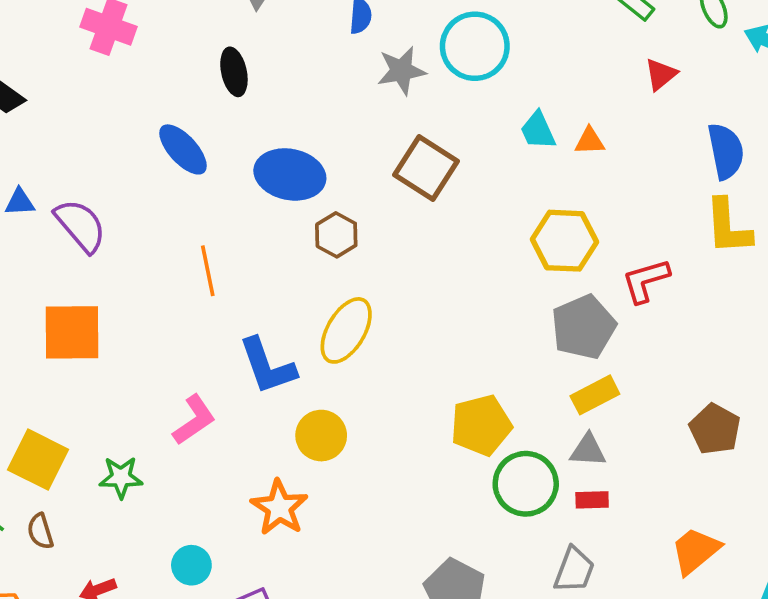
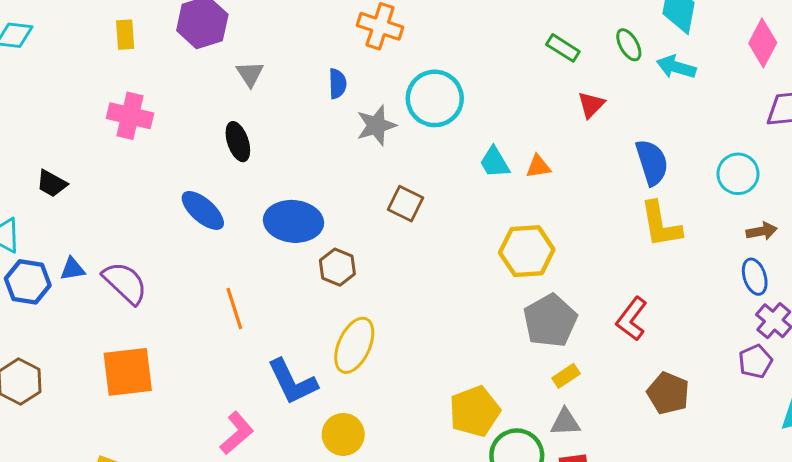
brown square: (426, 168) -> (405, 204), size x0.7
red L-shape: (646, 281) -> (632, 319), moved, turned -30
yellow rectangle: (595, 395) -> (566, 376), size x0.7

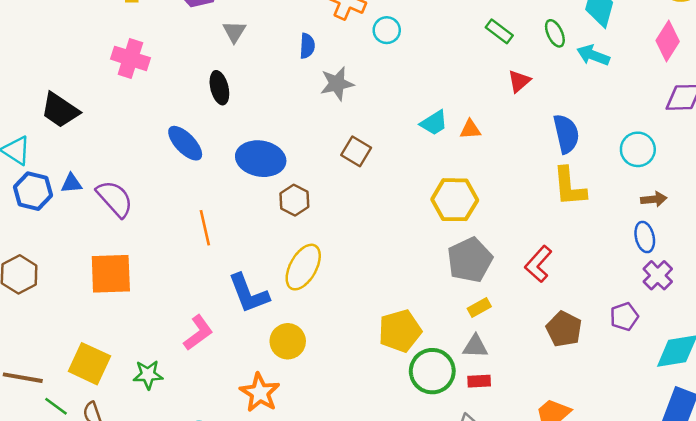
cyan circle: (435, 98) -> (387, 30), moved, size x0.6
cyan trapezoid: (495, 162) -> (434, 123), turned -96
black trapezoid: (52, 184) -> (60, 110), size x1.5
purple pentagon: (755, 361) -> (624, 317), moved

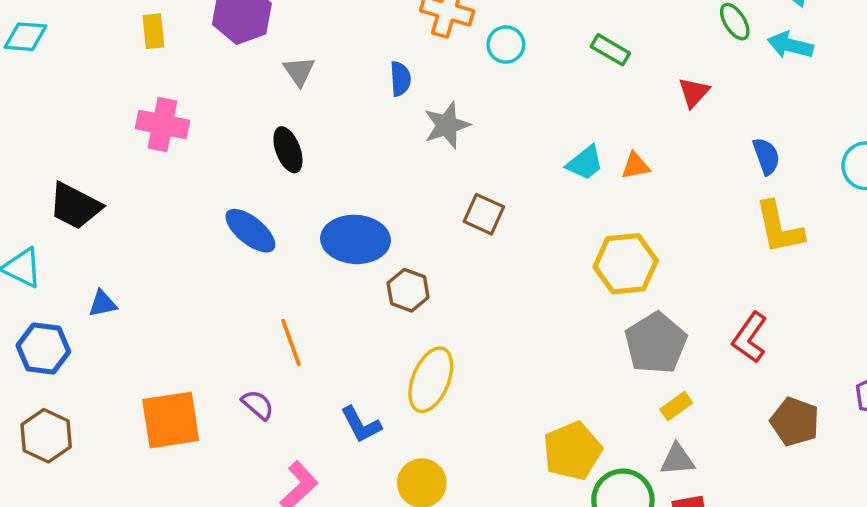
green rectangle: (499, 31) -> (610, 50), moved
blue semicircle: (566, 134) -> (766, 156), size x0.7
blue hexagon: (33, 191) -> (43, 349), moved
purple semicircle: (115, 199) -> (258, 405), moved, size x0.6
blue L-shape: (249, 294) -> (361, 425), size x0.7

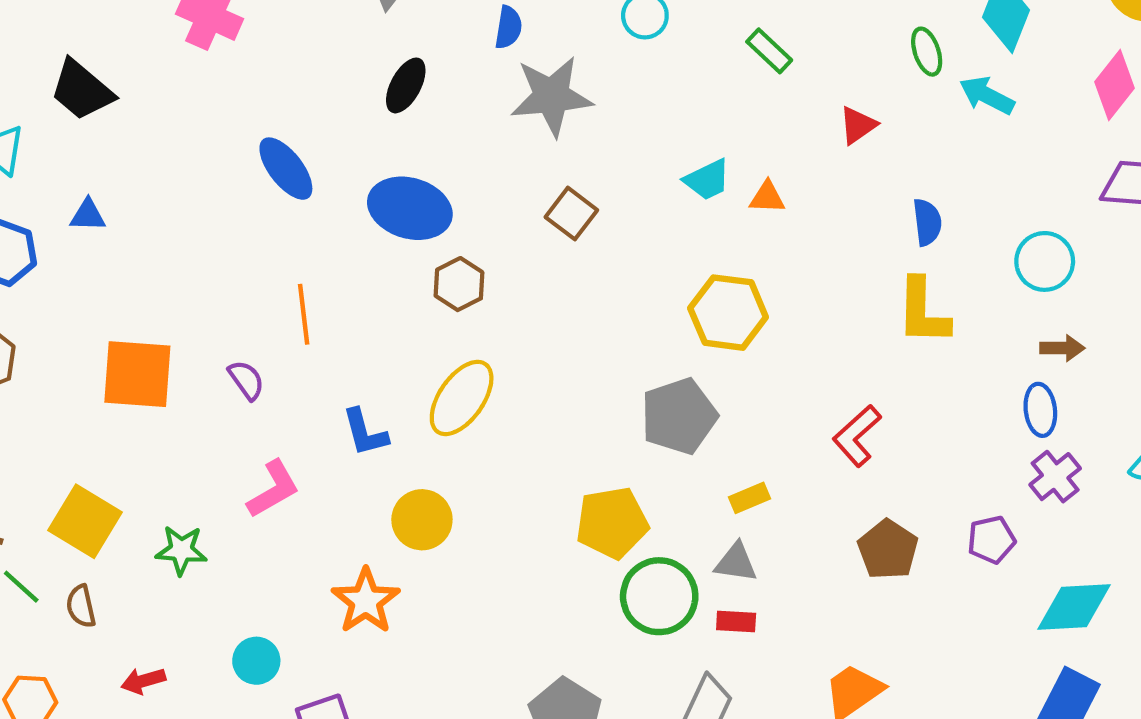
gray star: (447, 125) -> (552, 96), size x1.4
black ellipse: (288, 150) -> (406, 85), moved, turned 36
gray pentagon: (656, 343) -> (679, 416), moved

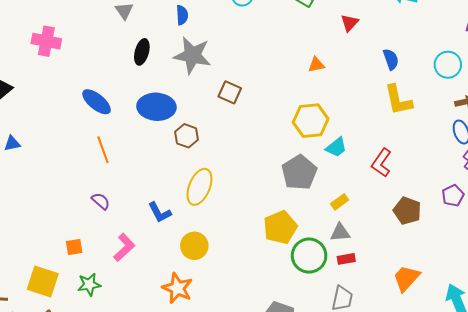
gray star: (552, 96) -> (192, 55), moved, turned 30
cyan trapezoid: (707, 180) -> (336, 147), moved
orange line: (304, 314) -> (103, 150), moved
orange square: (137, 374) -> (74, 247), moved, size x0.5

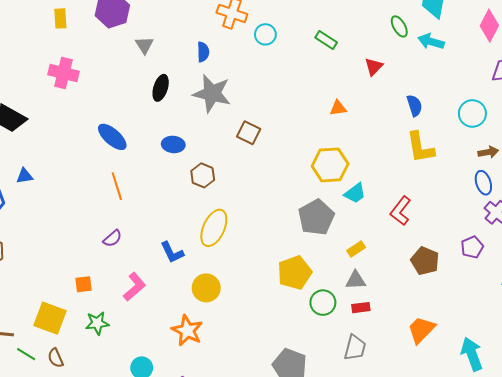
blue ellipse: (156, 107) -> (173, 144), size x0.6
purple semicircle: (101, 201) -> (112, 238), turned 96
green circle: (309, 256) -> (323, 303), size x0.7

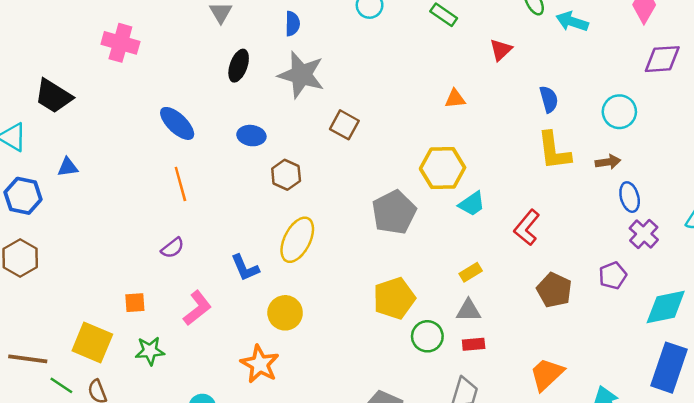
brown arrow: (488, 152) -> (608, 162), moved
gray pentagon: (316, 217) -> (394, 212), moved

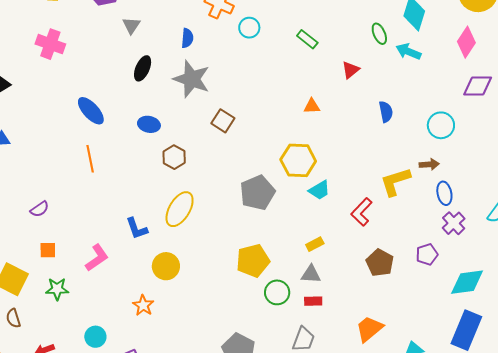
yellow L-shape: (554, 151) -> (395, 182), moved, turned 76
purple semicircle: (173, 248) -> (40, 209), moved
orange star: (260, 364) -> (143, 305), size x0.7

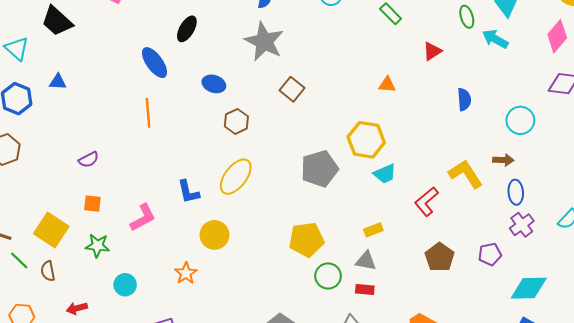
black ellipse: (143, 68) -> (187, 29), moved
yellow L-shape: (395, 182) -> (466, 174), turned 68
cyan circle: (95, 337) -> (125, 285), moved

